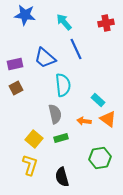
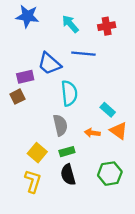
red cross: (106, 23) -> (107, 26), moved
blue line: (76, 49) -> (83, 54), turned -60
purple rectangle: (15, 64) -> (25, 77), moved
black semicircle: (62, 177) -> (68, 175), moved

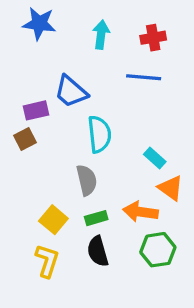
cyan arrow: (70, 24) -> (101, 35), turned 48
blue line: (83, 54) -> (144, 77), moved
orange arrow: (92, 133) -> (141, 212), moved, size x1.5

